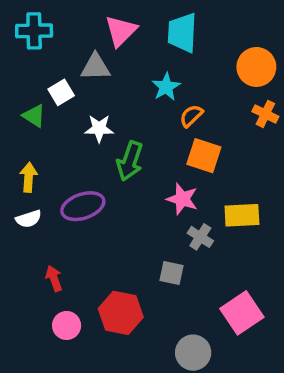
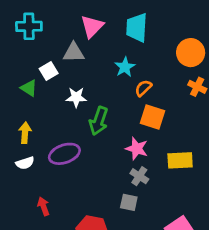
gray cross: (200, 237) -> (139, 176), moved

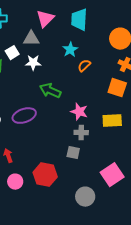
white star: (76, 97) -> (33, 63), moved
orange square: (152, 117) -> (117, 88), moved
green arrow: (99, 121) -> (50, 91), turned 95
gray cross: (139, 176) -> (81, 133), turned -32

